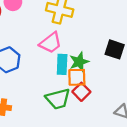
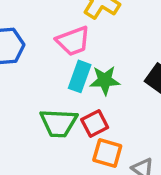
orange square: (77, 77) -> (107, 153), moved

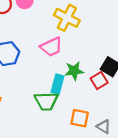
cyan rectangle: (80, 76) -> (58, 84), moved
red square: (95, 123) -> (99, 80), moved

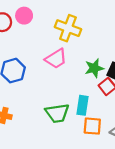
green star: (74, 71) -> (94, 68), moved
cyan rectangle: (58, 84) -> (82, 105), moved

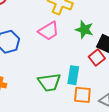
green star: (94, 68) -> (84, 30), moved, turned 30

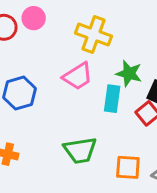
cyan rectangle: (73, 75) -> (112, 99), moved

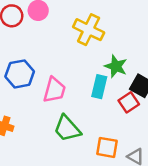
pink trapezoid: (78, 76) -> (54, 90), moved, turned -48
green trapezoid: (80, 150) -> (67, 129), turned 52

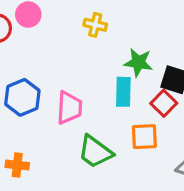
yellow cross: (89, 30) -> (95, 25), size x0.6
orange square: (107, 147) -> (144, 137), moved

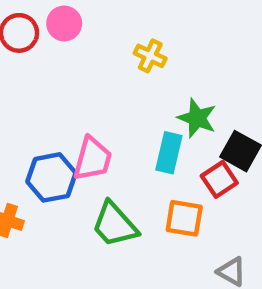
blue hexagon: (22, 97) -> (52, 177), moved

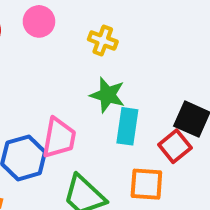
pink circle: (64, 23) -> (39, 21), moved
green star: (197, 118) -> (108, 95), moved

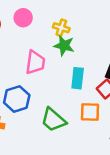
green star: (108, 95) -> (64, 46), moved
pink trapezoid: (59, 138) -> (35, 62), moved

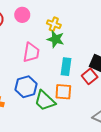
blue hexagon: (17, 99) -> (26, 87), moved
orange square: (90, 112) -> (63, 92), moved

